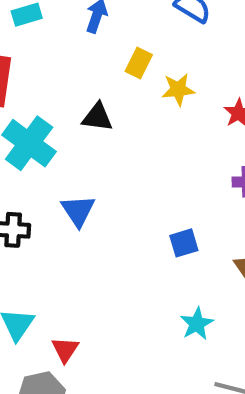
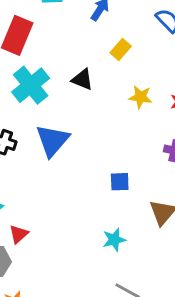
yellow star: (178, 89) -> (140, 97), moved
blue triangle: (78, 211) -> (52, 140), size x1.4

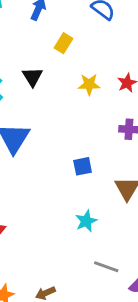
black triangle: (82, 79) -> (32, 77), turned 45

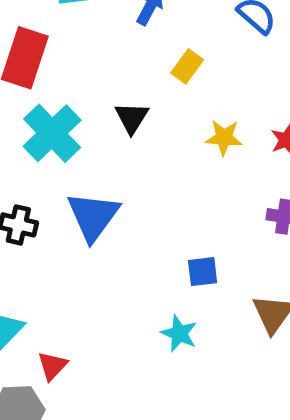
cyan star: (86, 221) -> (179, 333), moved, turned -30

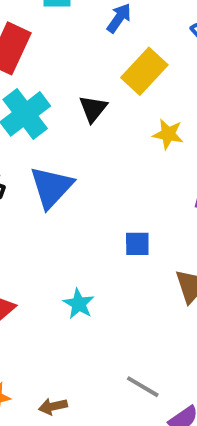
yellow rectangle: (187, 66) -> (144, 71), size x1.6
cyan star: (179, 333) -> (79, 304), moved

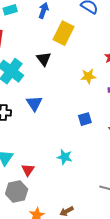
yellow star: (168, 134) -> (88, 76), moved
blue triangle: (51, 187) -> (34, 103), size x0.7

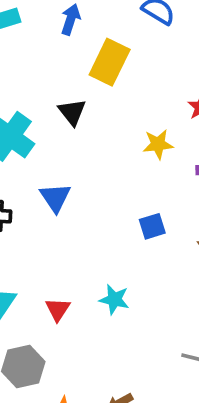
red triangle: (28, 170) -> (58, 309), moved

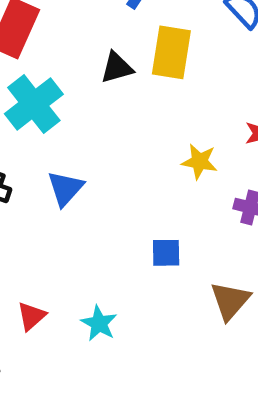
yellow rectangle: (110, 62) -> (171, 52), turned -33
black triangle: (72, 112) -> (117, 68), moved, turned 36

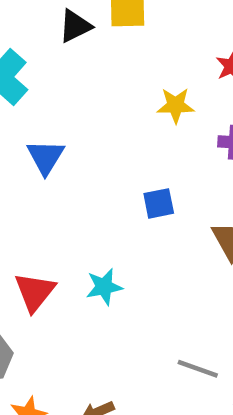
red triangle: (31, 316) -> (35, 292), size x1.4
cyan star: (99, 323) -> (104, 287), turned -30

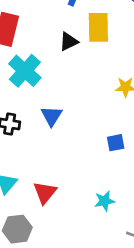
cyan star: (104, 287) -> (104, 201), moved

